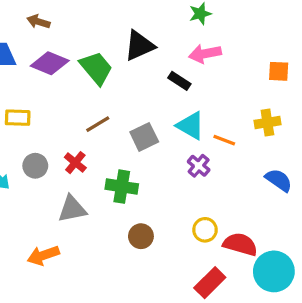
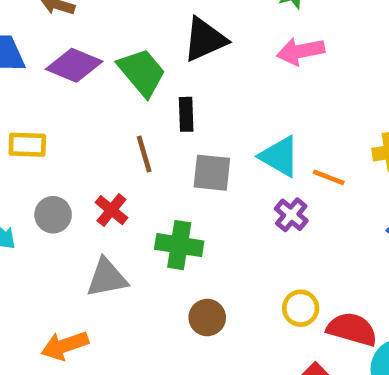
black rectangle: (179, 81) -> (186, 114), moved, turned 55
brown line: (98, 124) -> (144, 154), turned -75
gray square: (144, 137) -> (212, 173), turned 32

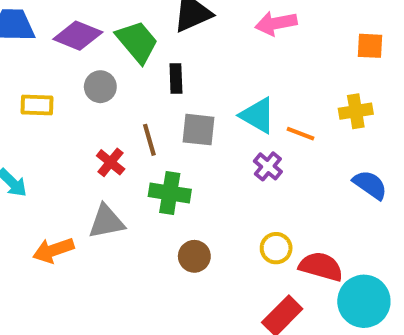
brown line: (144, 154) -> (149, 140), moved
gray circle: (53, 215) -> (100, 87), moved
orange arrow: (65, 346) -> (53, 250), moved

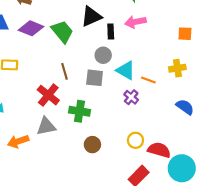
black rectangle: (176, 79) -> (111, 32), moved
gray circle: (100, 87) -> (103, 55), moved
brown line: (149, 140) -> (64, 71), moved
red cross: (111, 162) -> (48, 95), size x1.5

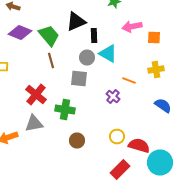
pink arrow: (135, 22) -> (132, 26), moved
orange square: (185, 34) -> (154, 38), moved
cyan triangle: (126, 70) -> (108, 54), moved
brown line: (64, 71) -> (51, 60), moved

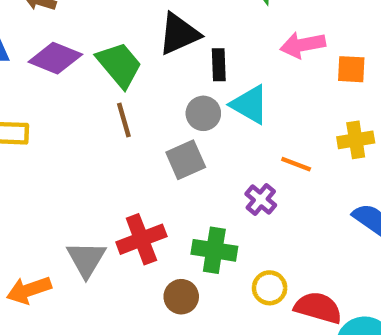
gray square: (79, 78) -> (186, 160), turned -30
red cross: (36, 94) -> (141, 239), moved, turned 30
green cross: (65, 110) -> (214, 250), moved
gray triangle: (34, 124) -> (86, 259), turned -48

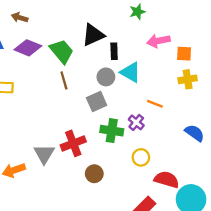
yellow cross: (356, 140) -> (188, 79), moved
green cross: (214, 250) -> (112, 131), moved
yellow circle: (270, 288) -> (141, 157), moved

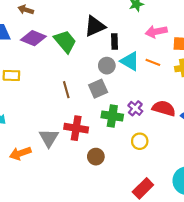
brown line: (64, 80) -> (66, 90), moved
orange line: (155, 104) -> (153, 62), moved
red cross: (73, 143) -> (76, 128), turned 30
red semicircle: (167, 180) -> (164, 108), moved

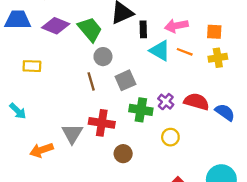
pink arrow: (156, 32) -> (176, 26), moved
gray circle: (107, 66) -> (103, 57), moved

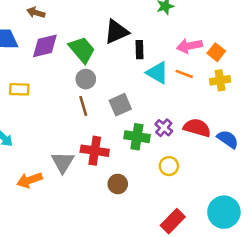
purple diamond: (56, 26) -> (45, 46), turned -36
pink arrow: (176, 26) -> (189, 46), moved
orange square: (214, 32) -> (216, 52), turned 35
gray circle: (103, 57) -> (86, 79), moved

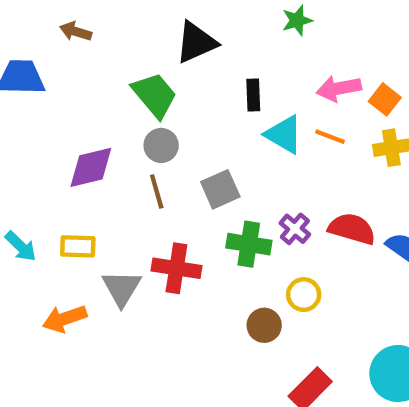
black triangle: (116, 32) -> (196, 42), moved
purple diamond: (45, 46) -> (91, 167), moved
yellow rectangle: (19, 89) -> (78, 246), moved
brown circle: (118, 184) -> (264, 325), moved

